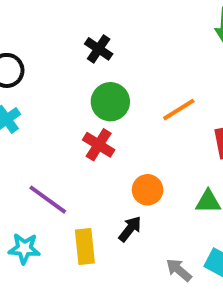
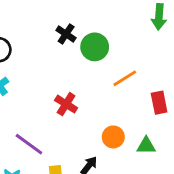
green circle: (110, 102) -> (95, 47), moved
orange circle: (148, 190) -> (113, 137), moved

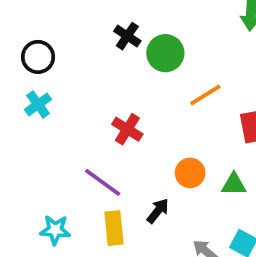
purple line: (29, 144) -> (103, 182), moved

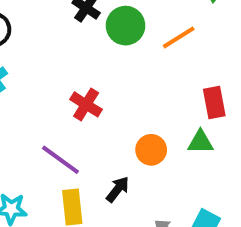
orange line: (205, 95) -> (179, 37), moved
green triangle: (234, 184) -> (200, 142), moved

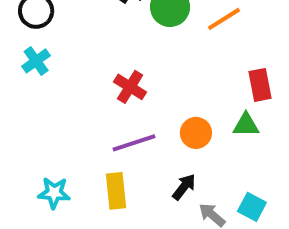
purple line: (60, 160) -> (134, 143), moved, turned -54
black arrow: (118, 189) -> (184, 187), moved

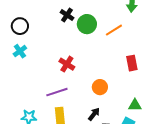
green triangle: (246, 125) -> (135, 105), moved
purple line: (134, 143) -> (57, 92), moved

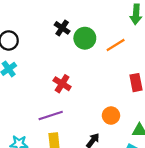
orange circle: (100, 87) -> (111, 116), moved

